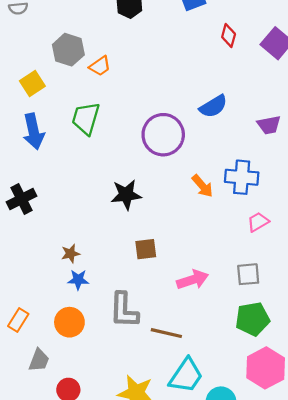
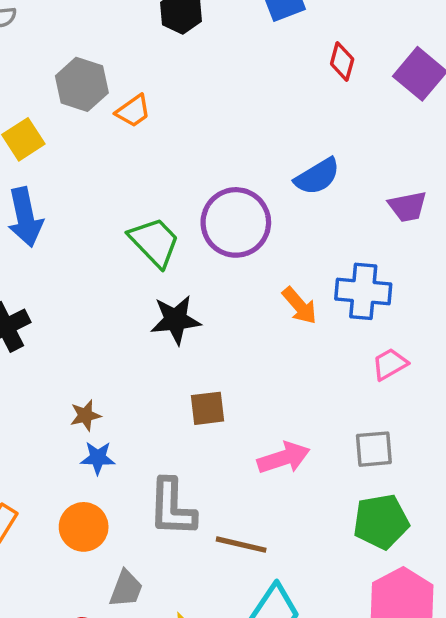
green trapezoid: (86, 118) -> (154, 242), moved, turned 120
gray trapezoid: (39, 360) -> (126, 589), moved

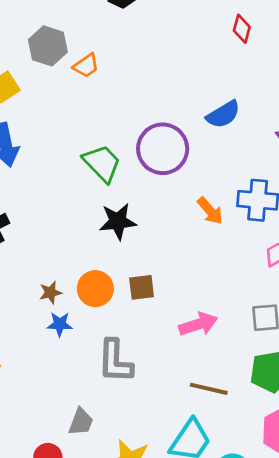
orange circle: (84, 527) -> (95, 289), moved
brown line: (241, 545) -> (209, 389), moved

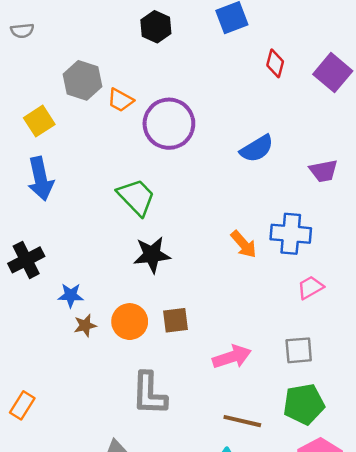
orange trapezoid: (86, 66) -> (120, 100), turned 64
purple circle: (163, 149) -> (169, 124), moved
blue star: (60, 324) -> (71, 295), moved

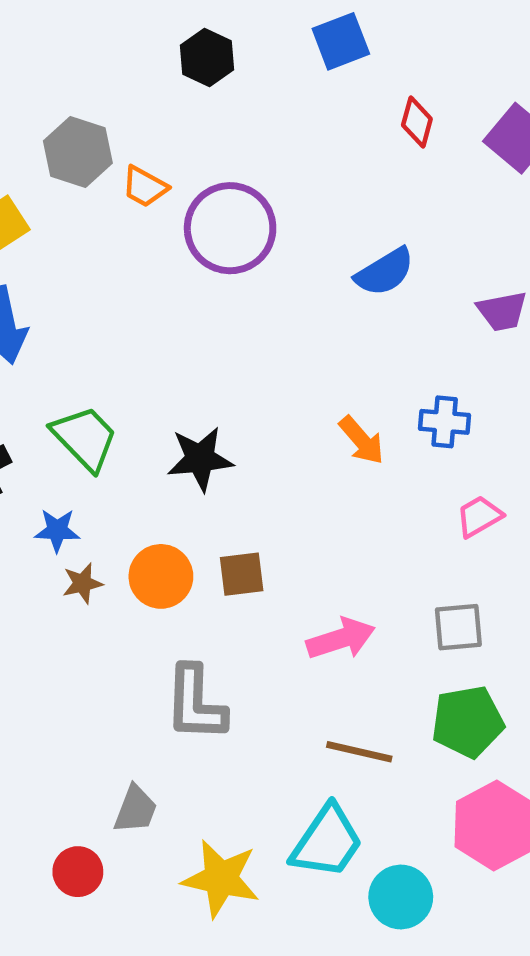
green trapezoid: (136, 197) -> (85, 438), moved
blue cross: (291, 234) -> (445, 422), size x0.7

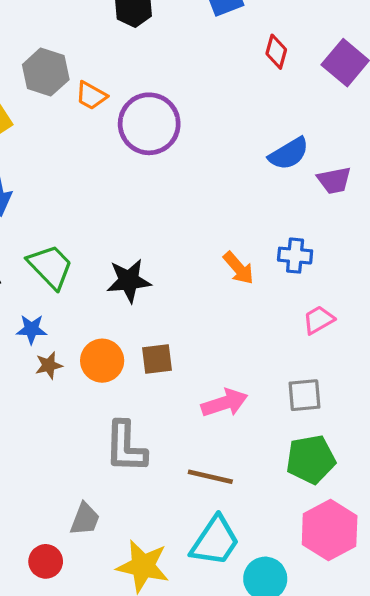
blue semicircle: (385, 272) -> (289, 154), moved
brown line: (359, 752) -> (210, 477), moved

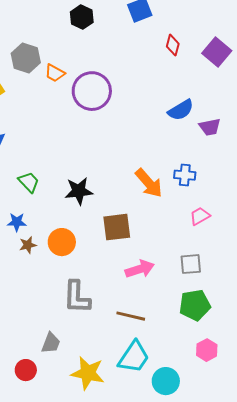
green trapezoid: (50, 267) -> (29, 182), size x0.7
orange arrow: (239, 268) -> (149, 183), size x1.4
brown square: (157, 359) -> (117, 227), moved, size x1.4
pink hexagon: (330, 530) -> (207, 350), size x0.6

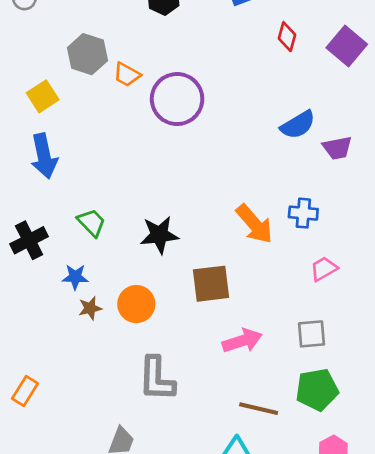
brown line: (131, 316) -> (259, 409), moved

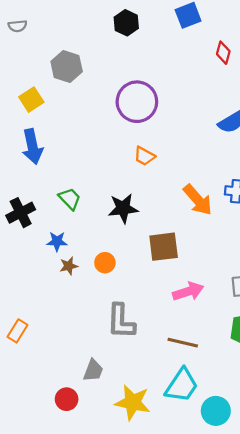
orange trapezoid: (127, 75) -> (144, 156), moved
orange circle: (136, 304) -> (105, 263), size x0.7
brown line: (259, 409) -> (183, 343), moved

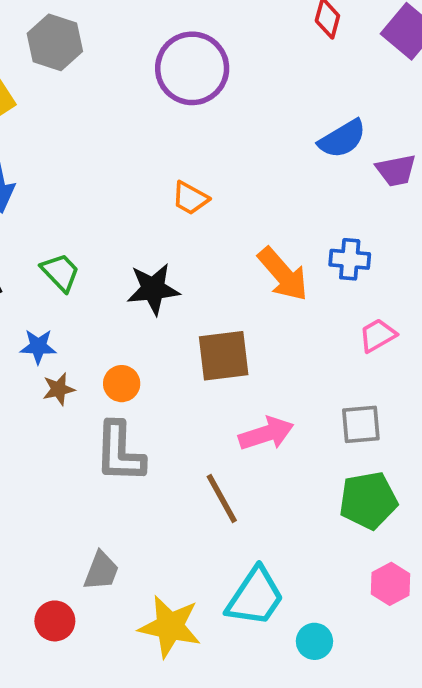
purple circle: (137, 102) -> (192, 68), moved
gray L-shape: (121, 321) -> (120, 452), moved
brown line: (183, 343) -> (222, 499), moved, turned 48
cyan circle: (216, 411) -> (314, 641), size x0.7

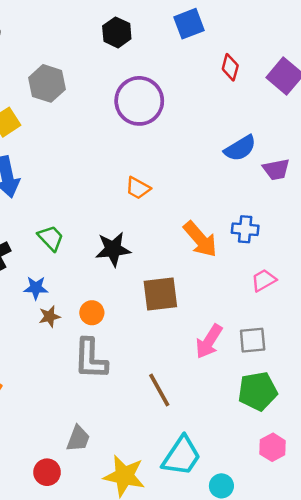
pink arrow: (266, 434) -> (209, 341), moved, turned 140

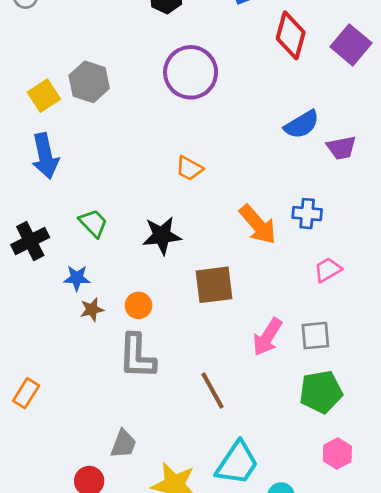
red diamond: (230, 67) -> (291, 35), size x1.6
gray hexagon: (47, 83) -> (89, 82), moved

